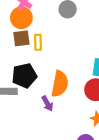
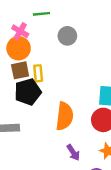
black pentagon: (24, 76) -> (28, 92), moved
purple arrow: (47, 104) -> (73, 152), moved

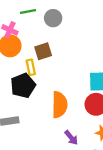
gray circle: (67, 36) -> (53, 18), moved
brown square: (20, 70) -> (43, 51), moved

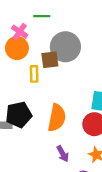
gray circle: (53, 18) -> (65, 47), moved, size x1.6
black pentagon: (23, 86) -> (19, 115), moved

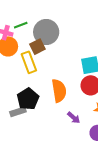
green line: (42, 16) -> (21, 25), moved
yellow rectangle: (34, 74) -> (29, 62), size x1.5

